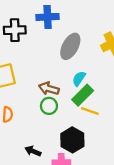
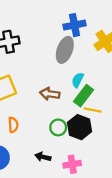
blue cross: (48, 17) -> (75, 25), moved
green circle: (49, 106) -> (58, 127), moved
black hexagon: (72, 140) -> (79, 127), moved

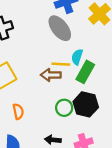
gray ellipse: (65, 50) -> (60, 28), turned -50
yellow line: (93, 110) -> (61, 64), moved

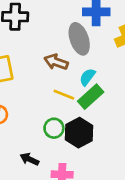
yellow line: (61, 64) -> (64, 95), moved
brown arrow: (51, 75) -> (56, 62), moved

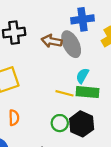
brown arrow: (56, 62) -> (52, 41), moved
green rectangle: (91, 97) -> (88, 92), turned 55

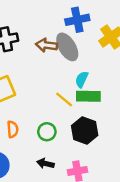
yellow line: (64, 93) -> (64, 99), turned 30
green circle: (60, 123) -> (47, 132), moved

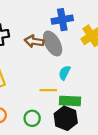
green rectangle: (88, 96) -> (70, 101), moved
yellow line: (64, 99) -> (48, 90), turned -42

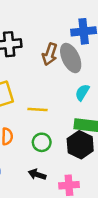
brown arrow: (34, 41) -> (50, 54), turned -84
yellow line: (48, 90) -> (37, 110), moved

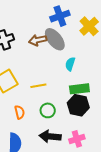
brown arrow: (50, 54) -> (38, 40), turned 72
black arrow: (37, 174) -> (50, 136), size x1.5

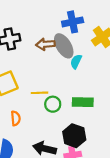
cyan semicircle: (70, 64) -> (76, 62), moved
black hexagon: (78, 105) -> (74, 136), moved
green circle: (48, 110) -> (53, 104), moved

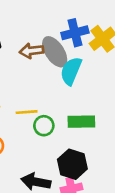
blue cross: (73, 22) -> (75, 33), moved
cyan semicircle: (76, 62) -> (71, 71), size x1.5

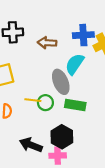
gray ellipse: (55, 52) -> (61, 82), moved
yellow line: (27, 112) -> (33, 100), moved

